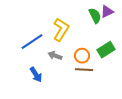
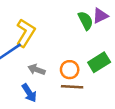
yellow L-shape: (61, 30) -> (26, 33), moved
blue arrow: (36, 75) -> (29, 93), moved

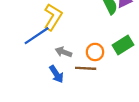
brown line: (72, 87) -> (86, 68), moved

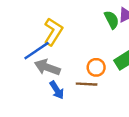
gray arrow: (63, 52) -> (47, 67), moved, size x1.5

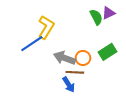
gray arrow: (47, 67) -> (65, 58), moved
blue arrow: (57, 90) -> (69, 85), moved

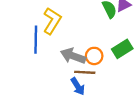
blue line: (32, 44) -> (36, 40), turned -55

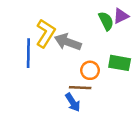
green rectangle: (122, 49) -> (120, 63), turned 42
gray arrow: (73, 56) -> (68, 42), moved

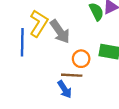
gray arrow: (68, 42) -> (60, 32), turned -145

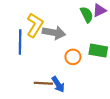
gray arrow: (60, 32) -> (54, 33), turned -45
brown line: (72, 75) -> (43, 83), moved

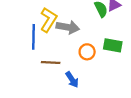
brown line: (43, 83) -> (51, 63), moved

